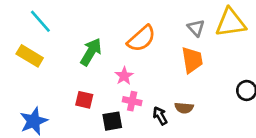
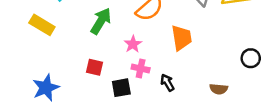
orange trapezoid: (192, 60) -> (182, 38), moved
brown semicircle: (184, 108) -> (219, 89), moved

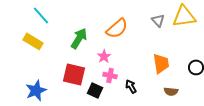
orange trapezoid: (182, 38) -> (161, 63), moved
red square: (94, 67) -> (74, 74), size x1.6
black square: (121, 88) -> (95, 90), turned 35

